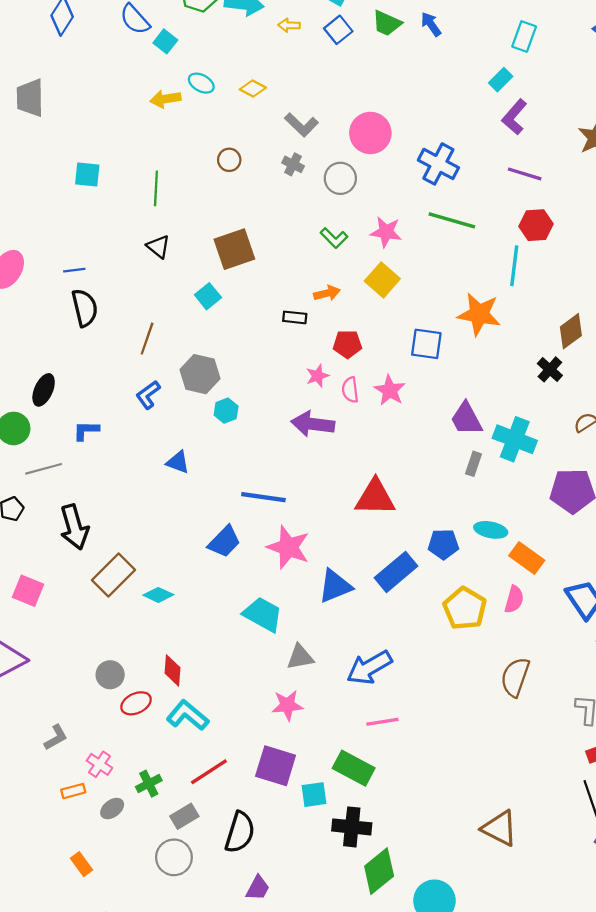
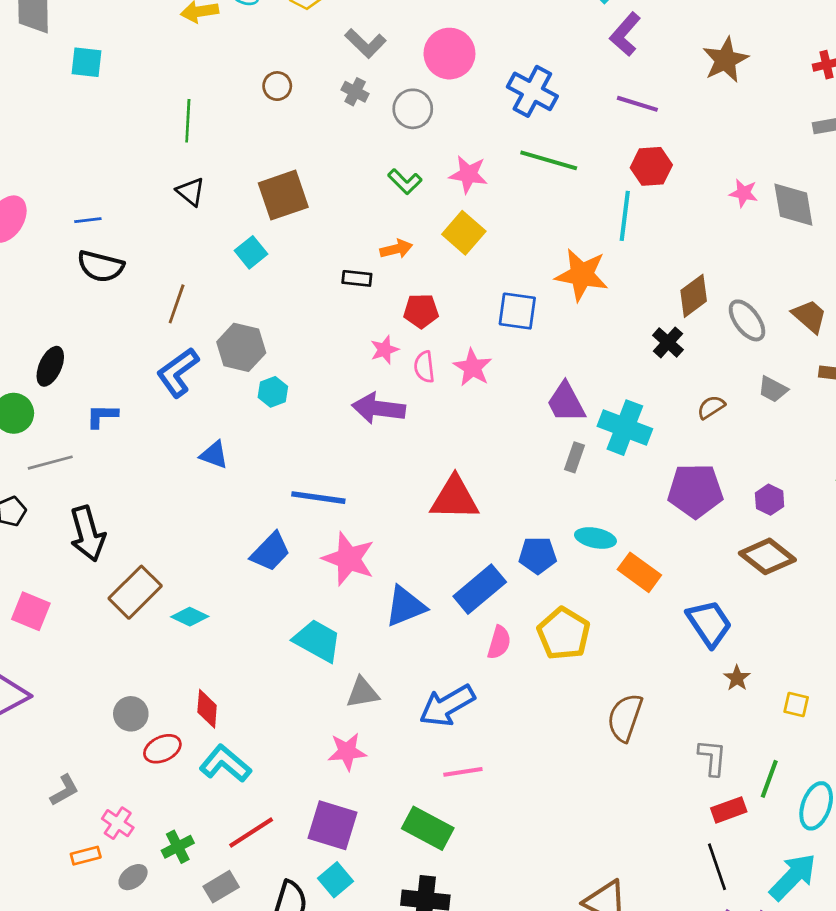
cyan square: (87, 174) -> (87, 62), moved
black semicircle: (85, 308) -> (101, 266), turned 117
blue L-shape: (148, 395) -> (178, 372), size x1.4
pink semicircle: (514, 599) -> (499, 642), moved
cyan square: (314, 795) -> (336, 880), moved, turned -32

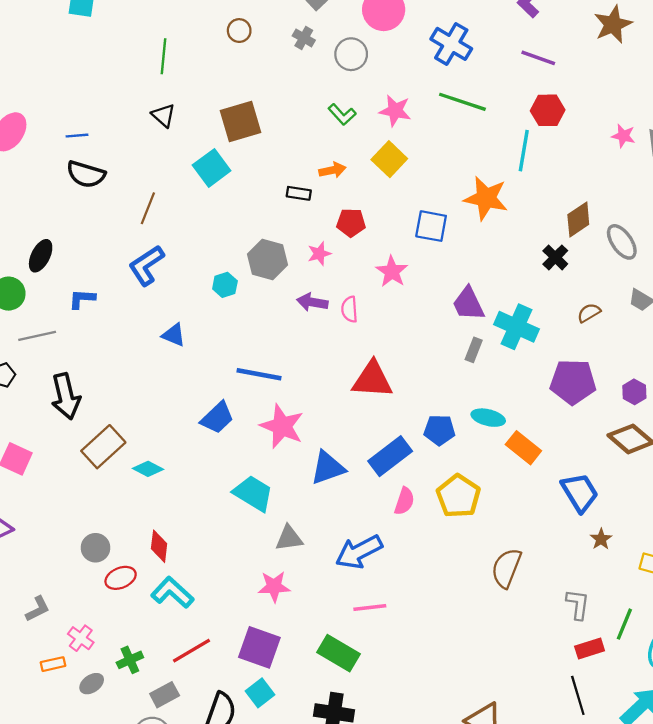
cyan square: (251, 252) -> (212, 168), size x1.4
gray hexagon: (241, 347) -> (268, 259), moved
pink semicircle: (424, 367) -> (349, 309), moved
purple arrow: (379, 408) -> (312, 302), size x0.7

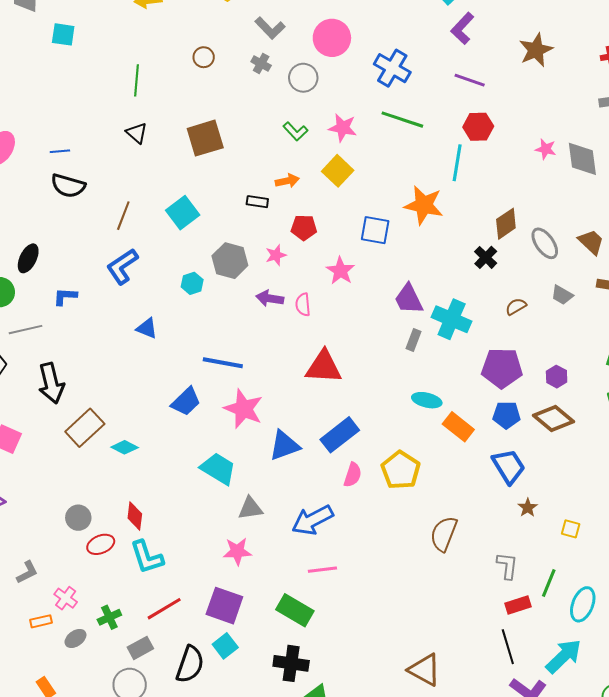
cyan square: (212, 168) -> (183, 213), moved
blue pentagon: (439, 430) -> (506, 415), moved
cyan L-shape: (172, 592) -> (147, 557), turned -150

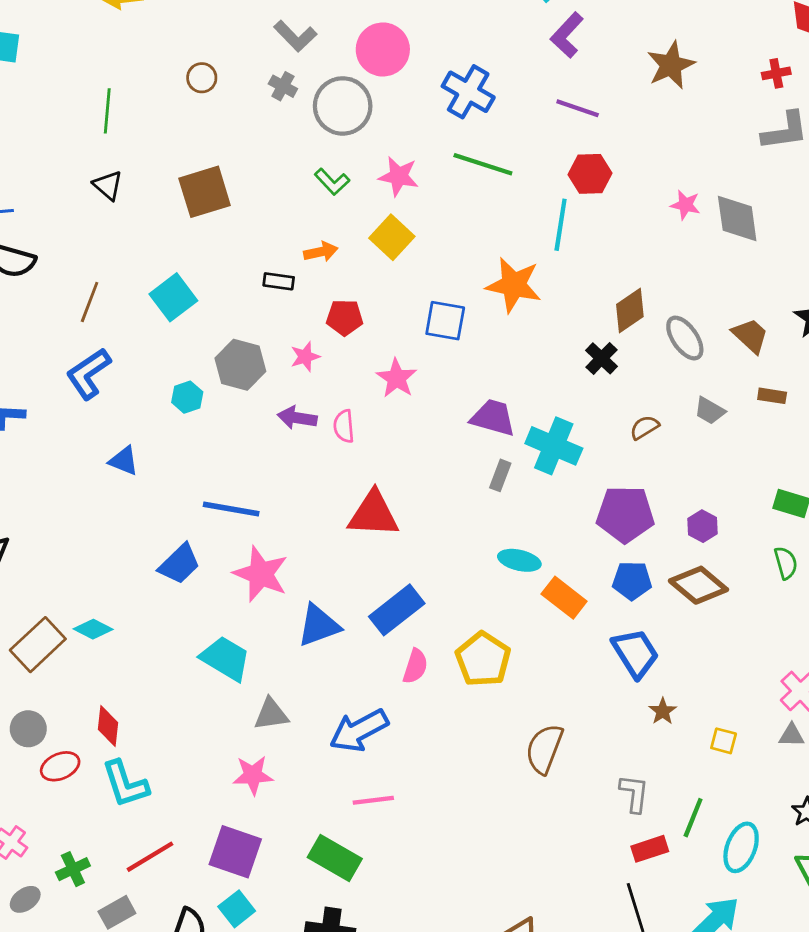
gray circle: (303, 78) -> (343, 106), size x1.4
purple trapezoid: (409, 299) -> (493, 418), turned 132
brown rectangle: (85, 428) -> (38, 645), moved

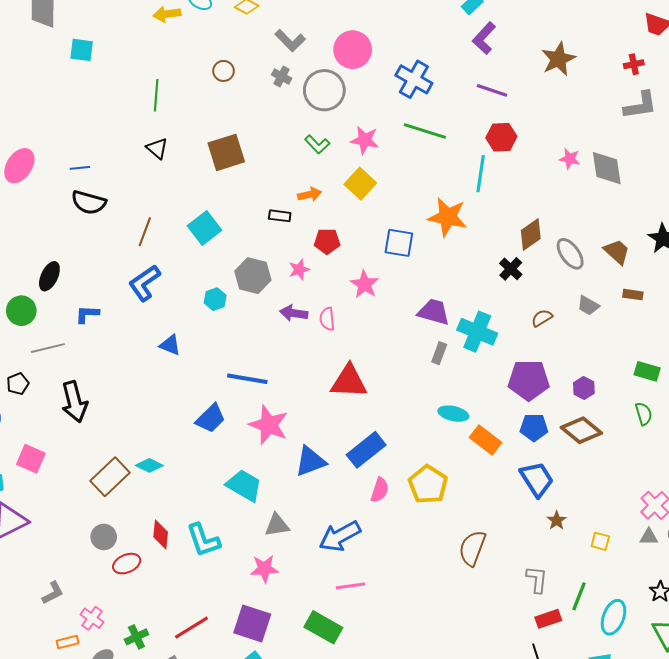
cyan L-shape: (125, 784) -> (203, 540), moved

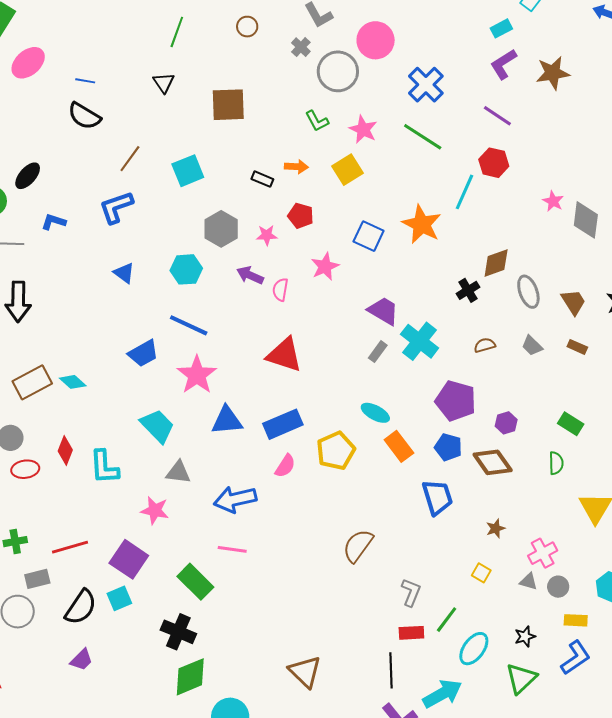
brown star: (558, 59) -> (553, 73), moved
cyan hexagon: (215, 299) -> (186, 269), moved, size x1.4
yellow pentagon: (428, 484) -> (336, 451), moved
brown star: (557, 521) -> (496, 528), moved

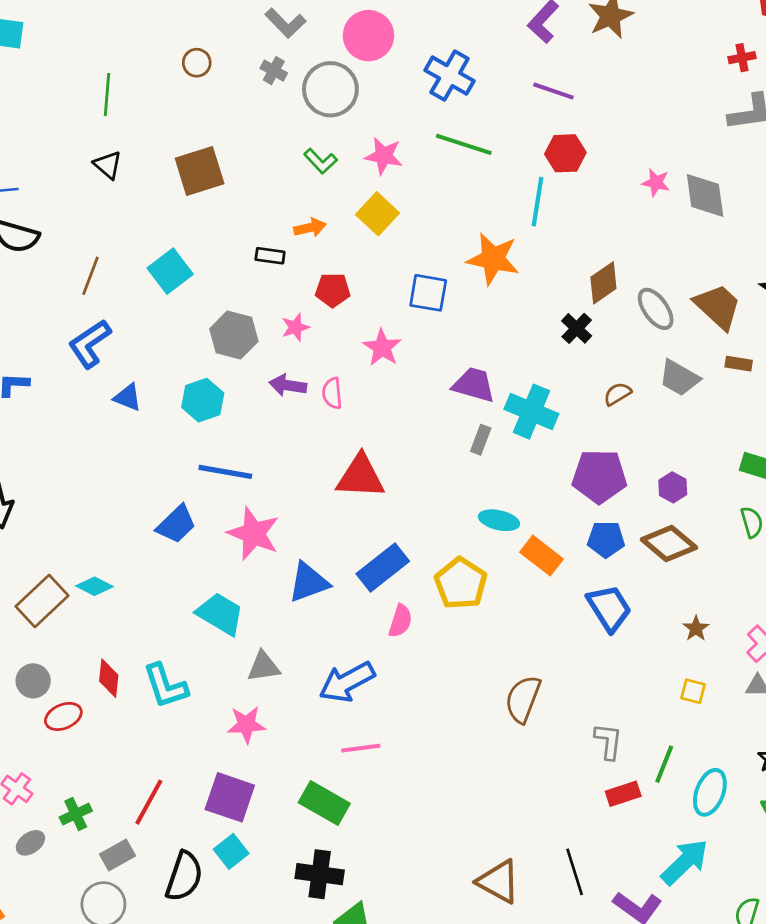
blue triangle: (124, 273) -> (128, 397), moved
brown trapezoid: (573, 302) -> (718, 307), size x1.4
gray trapezoid: (532, 346) -> (679, 378), size x1.4
red line: (70, 547) -> (149, 802), turned -30
black line: (391, 670) -> (575, 872), moved

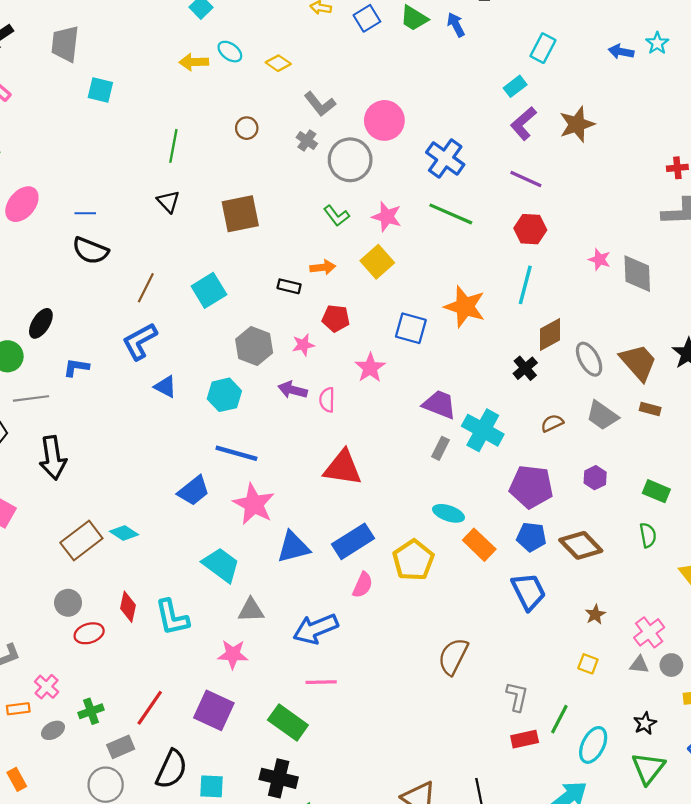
cyan line: (537, 202) -> (525, 285), moved
purple hexagon: (673, 487) -> (595, 478), moved
cyan square: (231, 851) -> (211, 786), moved, turned 35

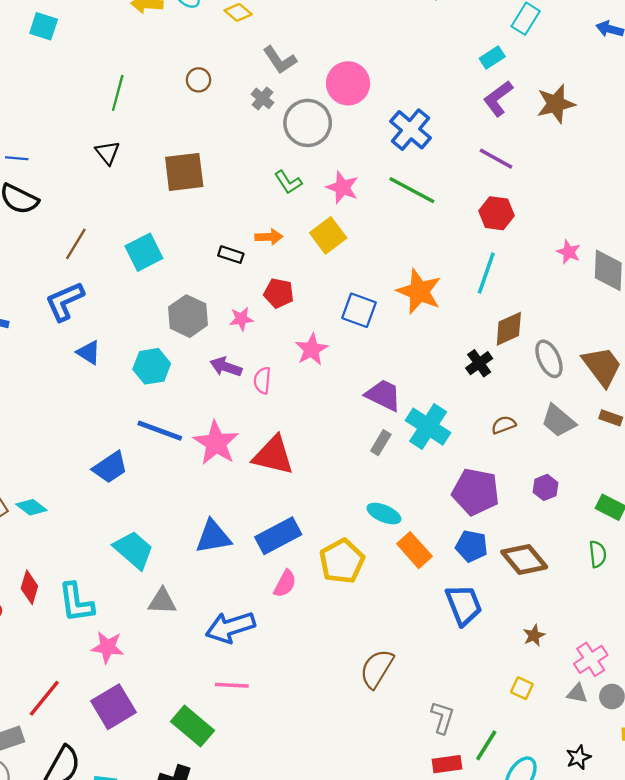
pink star: (254, 504) -> (216, 443), moved
pink star: (233, 654) -> (107, 647), moved
purple square: (214, 710) -> (113, 707), turned 30

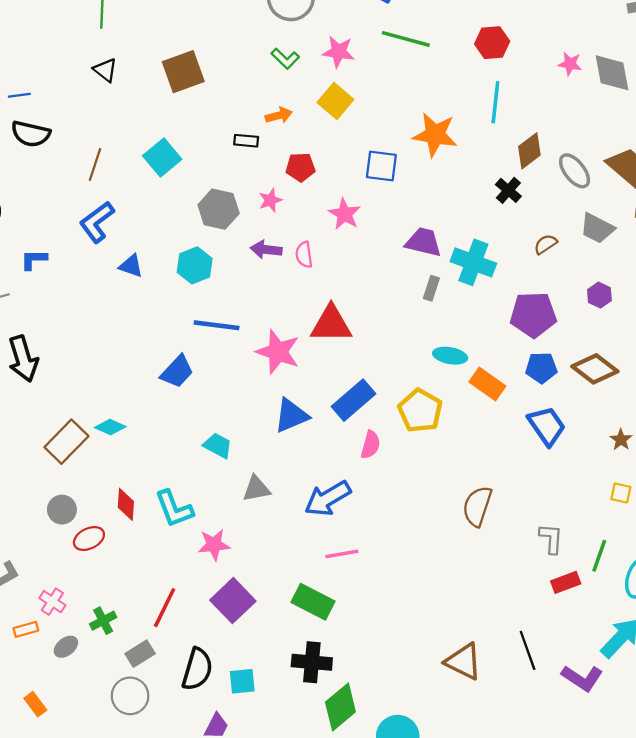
pink star: (216, 443) -> (278, 352), moved
cyan trapezoid: (134, 550) -> (218, 446), size x0.7

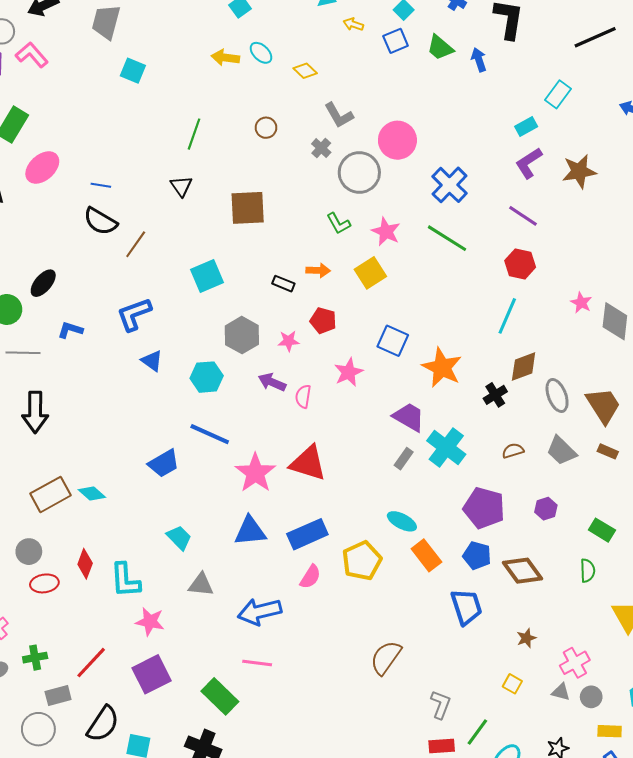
orange star: (435, 135) -> (442, 368), moved
brown line: (95, 164) -> (136, 244), moved

